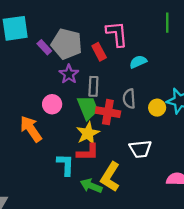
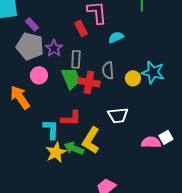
gray pentagon: (67, 44) -> (30, 46), moved
yellow star: (88, 133) -> (56, 152), moved

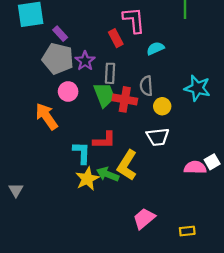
yellow circle: (133, 78) -> (162, 106), moved

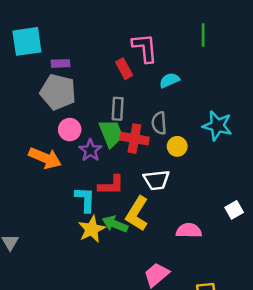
purple rectangle: (60, 34) -> (61, 63), turned -49
purple star: (85, 61) -> (90, 150), moved
orange arrow: (47, 116) -> (45, 158), turned 148
white trapezoid: (158, 137) -> (156, 180), moved
pink semicircle: (195, 167) -> (189, 231), moved

